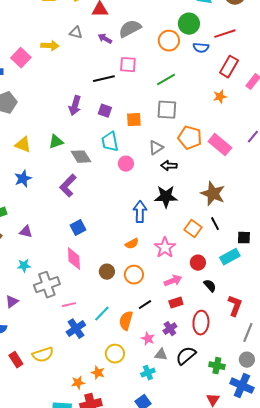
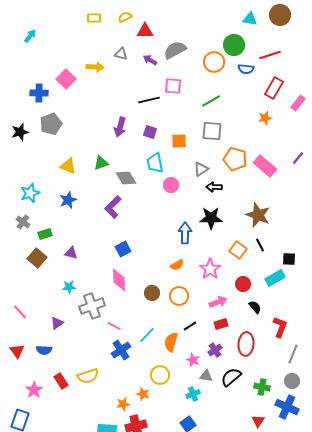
pink line: (69, 305) -> (114, 326), turned 40

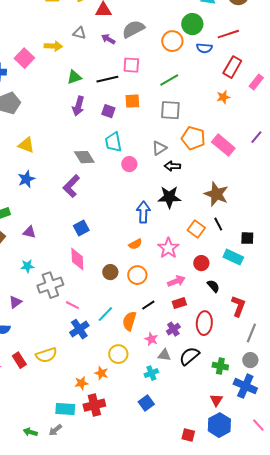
orange square: (179, 141) -> (132, 101), moved
green triangle: (101, 163) -> (74, 77), moved
cyan rectangle: (275, 278) -> (233, 257), turned 54

